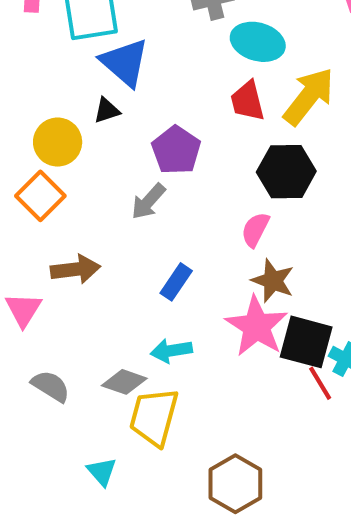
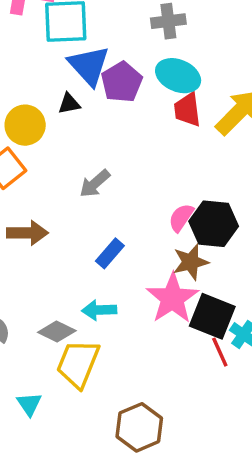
cyan ellipse: (258, 42) -> (178, 76), moved
purple pentagon: (176, 150) -> (122, 82), moved
black hexagon: (286, 172) -> (214, 224), moved
brown star: (273, 281) -> (191, 262), turned 30

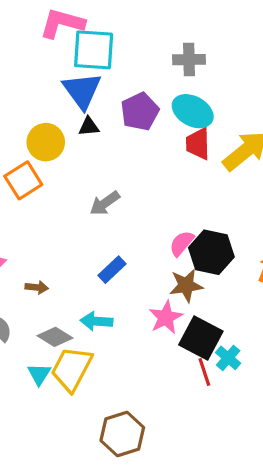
blue triangle: (89, 66) -> (82, 91), moved
brown arrow: (27, 233) -> (37, 287), moved, size x0.6
pink star: (172, 298) -> (166, 317), size x0.7
cyan triangle: (29, 404) -> (39, 374), moved

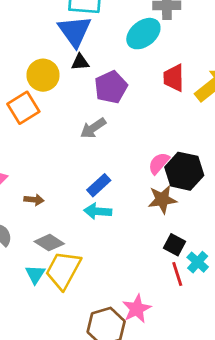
cyan ellipse: (193, 111) -> (143, 34), moved, turned -68
purple pentagon: (140, 112) -> (111, 87), moved
pink star: (166, 317) -> (137, 309), moved
cyan arrow: (96, 321) -> (98, 211), moved
black square: (201, 338) -> (175, 245), size x0.6

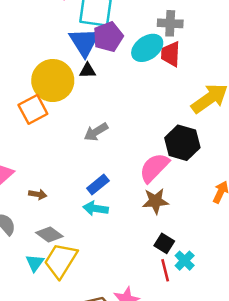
yellow circle: (43, 75) -> (53, 81), size x1.4
red trapezoid: (174, 78) -> (171, 54), moved
purple pentagon: (111, 87) -> (108, 37), moved
pink semicircle: (159, 163) -> (154, 168), size x1.5
black hexagon: (184, 171) -> (182, 143), moved

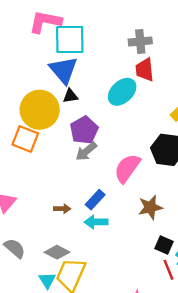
purple pentagon: (108, 37) -> (84, 130), moved
cyan ellipse: (147, 48) -> (122, 92), moved
orange square: (33, 109) -> (25, 139), turned -32
pink semicircle: (154, 168) -> (127, 168), moved
brown arrow: (38, 194) -> (62, 209), moved

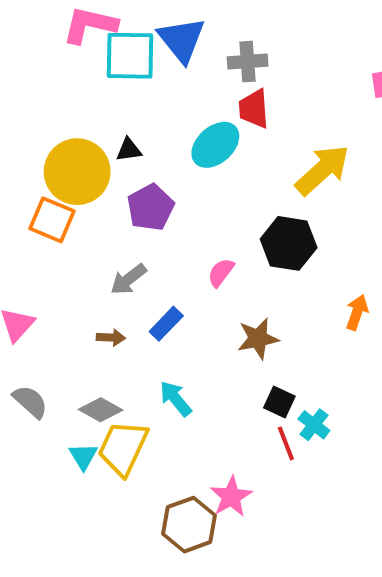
blue triangle: (64, 70) -> (182, 40), moved
gray arrow: (86, 151) -> (128, 279), moved
pink semicircle: (127, 168) -> (221, 273), size x0.6
cyan arrow: (96, 222) -> (176, 399), moved, turned 50

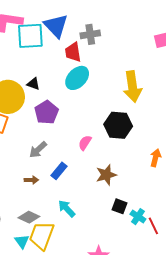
red trapezoid: (254, 109) -> (73, 52), moved
black triangle: (129, 150) -> (33, 84), turned 32
yellow arrow: (322, 170) -> (133, 87), turned 128
red line: (286, 443) -> (153, 226), moved

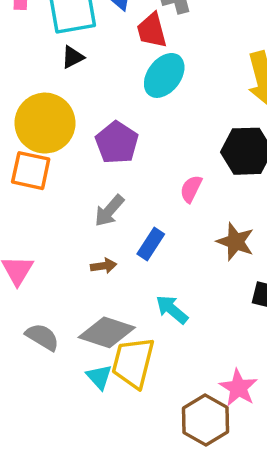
black triangle: (33, 84) -> (73, 57), moved, turned -40
brown star: (106, 175) -> (235, 242), turned -30
gray diamond: (29, 217) -> (107, 332), size x1.4

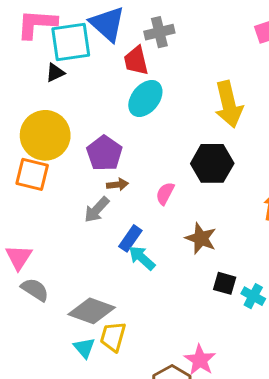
black triangle: (73, 57) -> (55, 73), moved
brown arrow: (104, 266) -> (117, 185), moved
cyan arrow: (172, 309) -> (142, 258), moved
gray semicircle: (42, 337) -> (35, 290), moved
yellow trapezoid: (133, 363) -> (113, 337), size x0.7

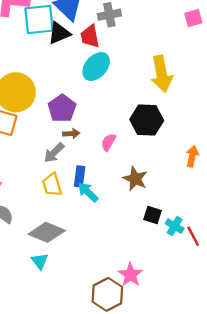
black triangle: (55, 73) -> (59, 33), moved, size x1.5
blue rectangle: (130, 238) -> (80, 176), turned -30
yellow trapezoid: (113, 337) -> (52, 185), moved, turned -35

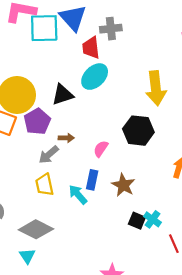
black triangle: (59, 33) -> (63, 95), moved
purple pentagon: (62, 108) -> (37, 121), moved
blue rectangle: (80, 176) -> (92, 180), moved
cyan cross: (175, 226) -> (153, 219), moved

